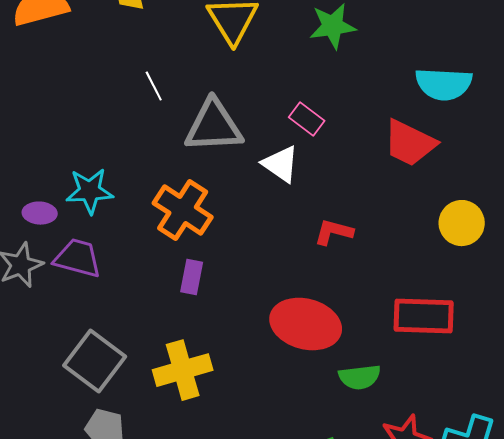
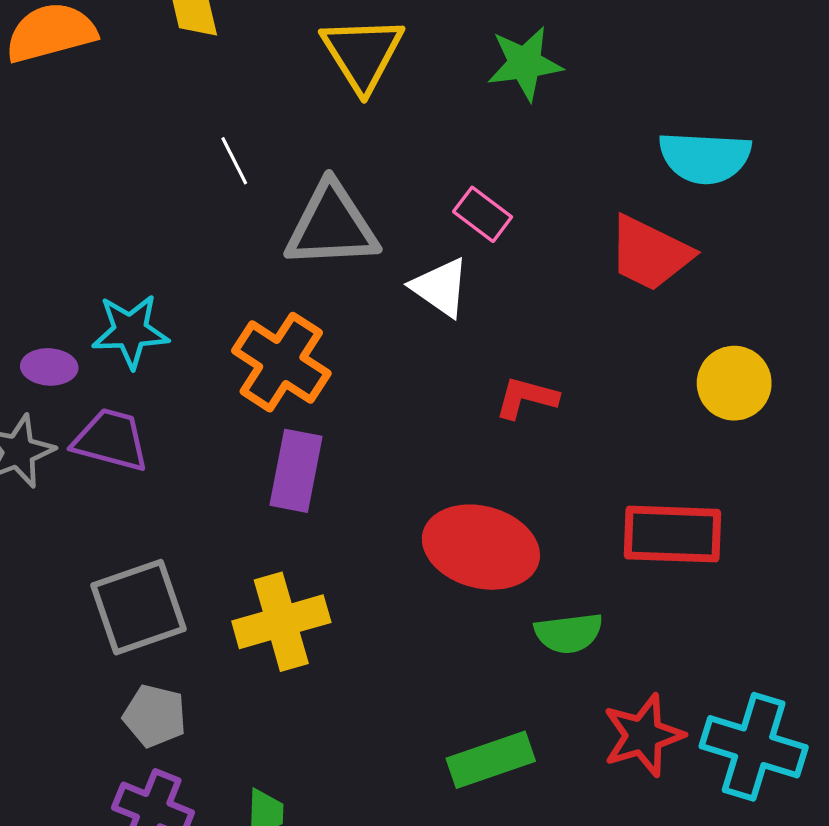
purple rectangle: (192, 277) -> (296, 471), size x1.4
gray square: (95, 361) -> (138, 607), turned 34

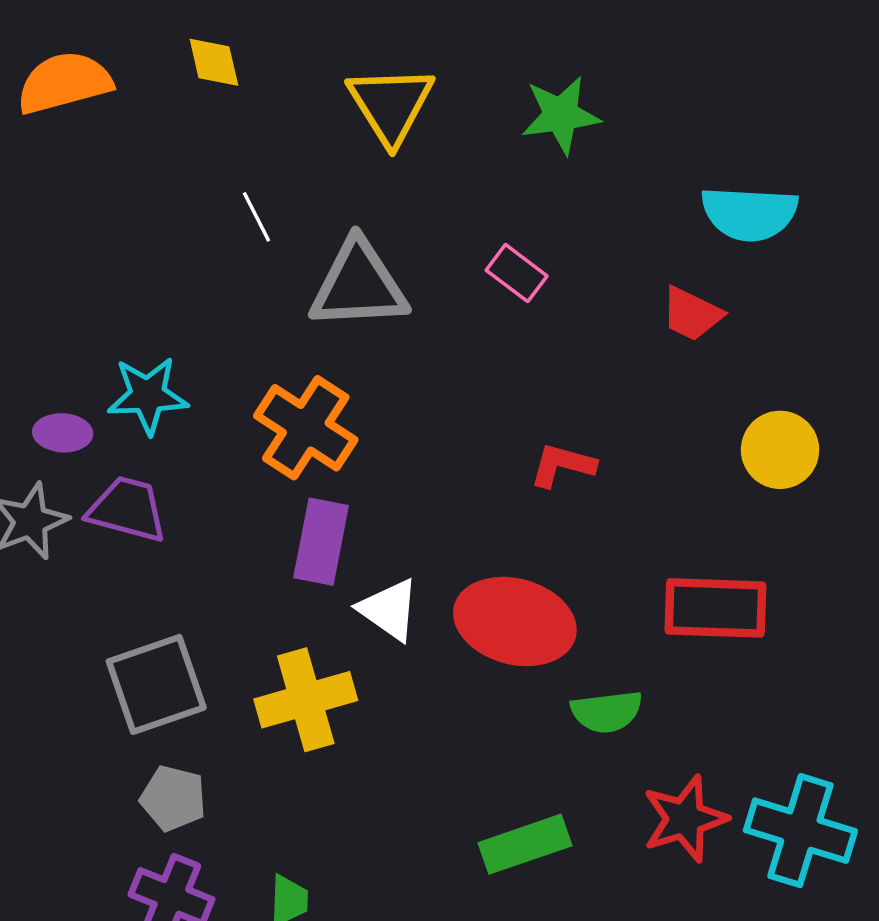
red trapezoid: (650, 253) -> (692, 314), size x0.7
white triangle: (440, 287) -> (389, 610), moved

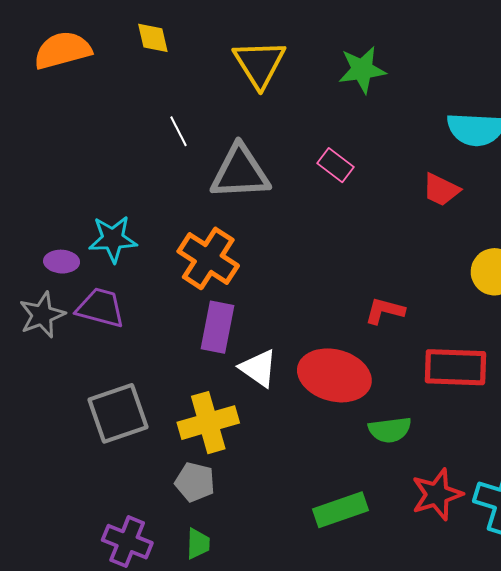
red L-shape: (562, 465) -> (385, 311), moved
gray pentagon: (173, 798) -> (195, 482), moved

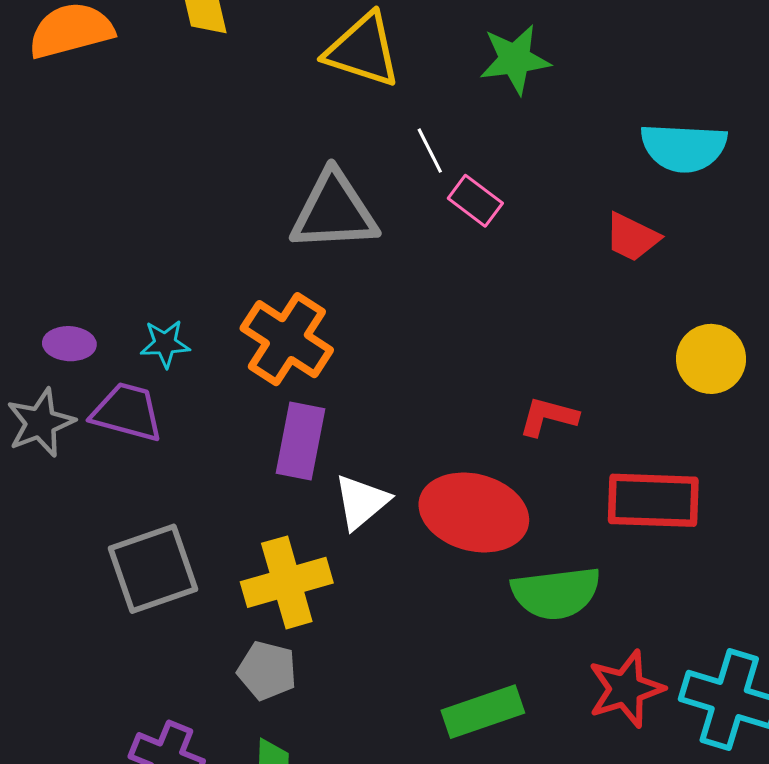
yellow triangle: (260, 64) -> (363, 50), turned -40
white line: (178, 131) -> (430, 151), moved
cyan star: (113, 239) -> (165, 344), moved, size x0.7
white triangle: (258, 368) -> (361, 502), turned 45
green semicircle: (390, 430) -> (556, 593), size x1.4

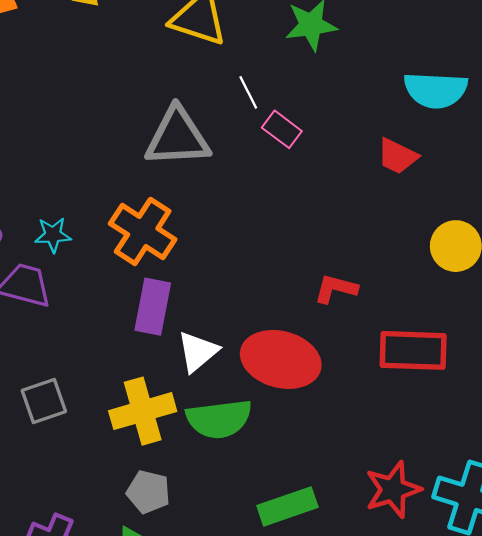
gray square: (153, 569) -> (44, 401), size x0.7
green semicircle: (556, 593) -> (219, 419), moved
gray pentagon: (267, 671) -> (148, 492), moved

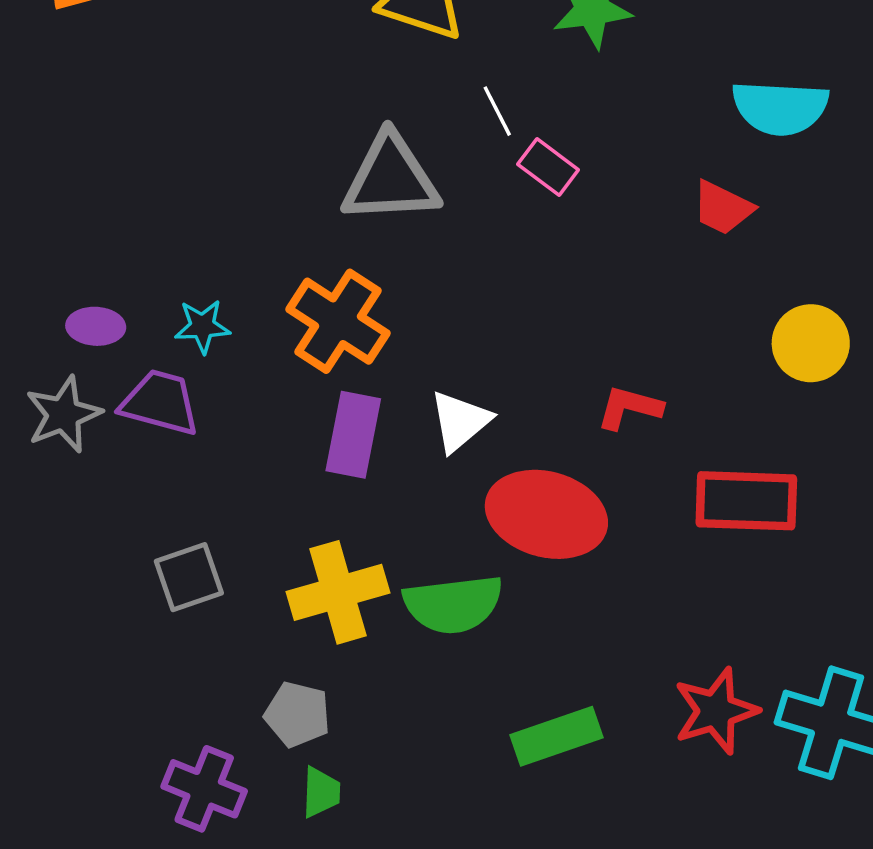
white triangle: (198, 352) -> (460, 421), moved
gray pentagon: (148, 492) -> (297, 714), moved

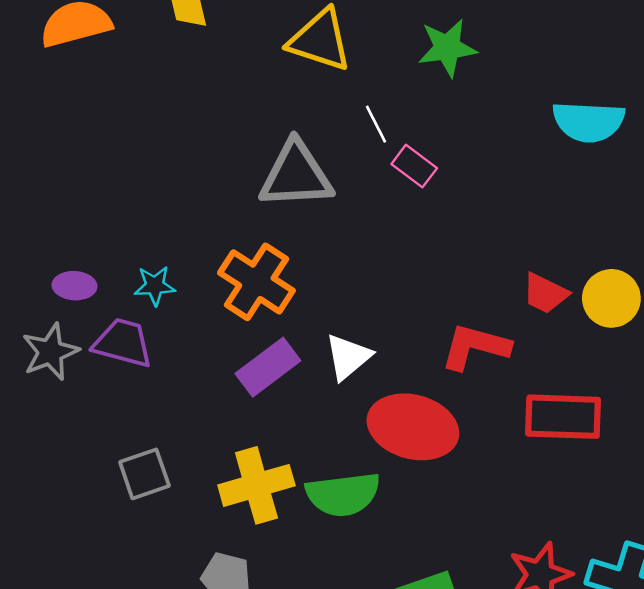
red trapezoid: (723, 208) -> (545, 293), moved
red L-shape: (629, 408) -> (475, 347), size x1.4
purple rectangle: (353, 435) -> (268, 367), turned 42

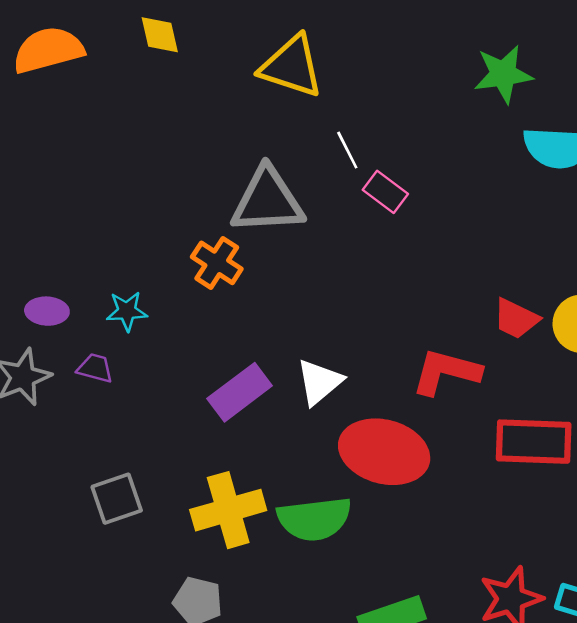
green star: (447, 48) -> (503, 74), moved
orange cross: (256, 282) -> (217, 263), moved, size x0.7
purple trapezoid: (123, 343) -> (95, 368), size x0.6

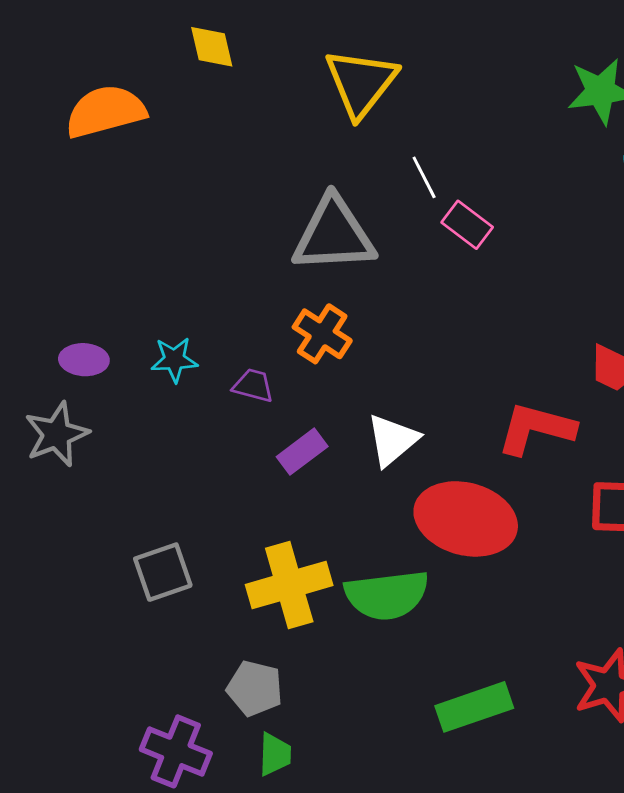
orange semicircle: (48, 50) -> (105, 111), moved
yellow triangle: (292, 66) -> (361, 83), turned 50
orange cross: (217, 263) -> (322, 334), moved
purple trapezoid: (95, 368) -> (253, 385), moved
purple rectangle: (240, 392) -> (302, 452), size x0.7

